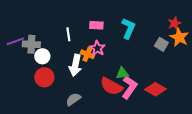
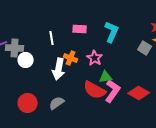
pink star: (97, 48) -> (95, 58), moved
red circle: (44, 77) -> (28, 103), moved

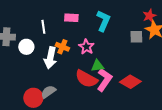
gray square: (145, 48) -> (136, 37), turned -32
white circle: (26, 60) -> (26, 47), moved
red circle: (28, 103) -> (33, 98), moved

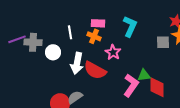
orange cross: (62, 47) -> (94, 36), moved
green triangle: (97, 66) -> (144, 75), moved
red semicircle: (86, 79) -> (95, 70), moved
red diamond: (130, 82) -> (157, 87), turned 60

